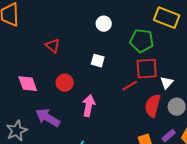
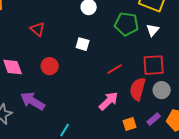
red square: (147, 69) -> (154, 65), moved
white triangle: (167, 83) -> (153, 30), moved
pink arrow: (89, 106) -> (109, 101), moved, turned 35

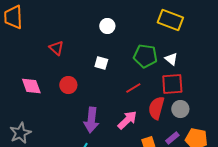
green pentagon: (127, 24) -> (145, 56), moved
white triangle: (153, 30) -> (171, 59), moved, turned -32
purple arrow: (33, 101) -> (91, 120), moved, turned -115

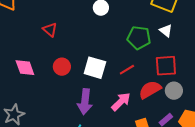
white triangle: (171, 59) -> (166, 31), moved
white square: (101, 63) -> (95, 68), moved, size x1.6
red semicircle: (156, 108) -> (150, 90), turned 45

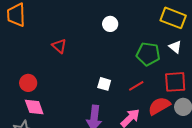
red circle: (62, 67) -> (28, 83), moved
pink diamond: (25, 68) -> (34, 107), moved
white square: (95, 68) -> (104, 84), size x0.6

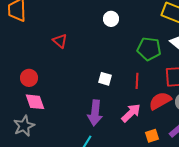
red line: (136, 86) -> (137, 81), turned -56

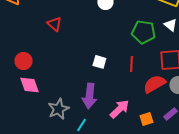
pink arrow: (131, 113) -> (119, 109), moved
gray star: (24, 126) -> (58, 109), moved

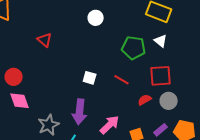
red line: (131, 64) -> (122, 80), turned -63
red semicircle: (154, 84) -> (145, 100), size x0.6

